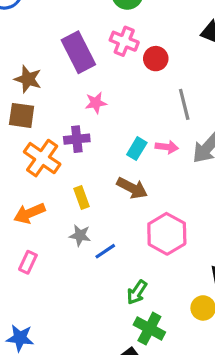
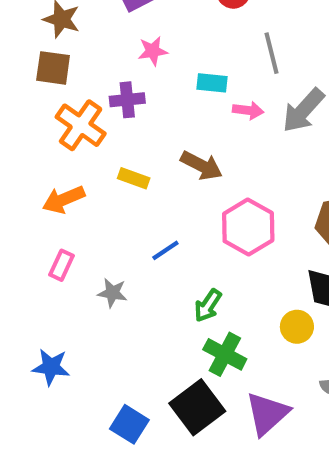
cyan rectangle: (137, 149) -> (212, 83), moved, turned 65
yellow rectangle: (82, 197) -> (134, 178), turned -50
gray star: (80, 235) -> (112, 293), moved

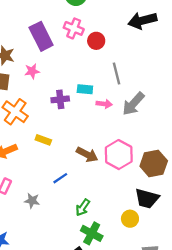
pink star: (153, 51) -> (32, 71), moved
purple cross: (127, 100) -> (60, 99), moved
brown arrow: (201, 166) -> (87, 155), moved
pink hexagon: (248, 227) -> (119, 155), moved

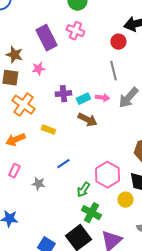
red circle: (96, 41) -> (118, 42), moved
cyan rectangle: (85, 89) -> (83, 99), moved, turned -32
brown arrow: (87, 155) -> (87, 120), moved
pink hexagon: (119, 155) -> (107, 175), moved

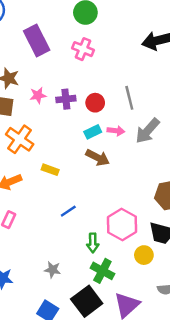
purple rectangle: (46, 38) -> (37, 41), moved
red circle: (118, 42) -> (95, 103), moved
purple cross: (63, 94) -> (66, 99), moved
gray star: (38, 184) -> (53, 270), moved
green arrow: (83, 190) -> (93, 243), turned -35

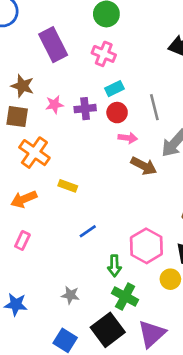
pink arrow: (116, 131) -> (128, 138), moved
cyan rectangle: (93, 132) -> (114, 89), moved
brown arrow: (98, 158) -> (144, 166), moved

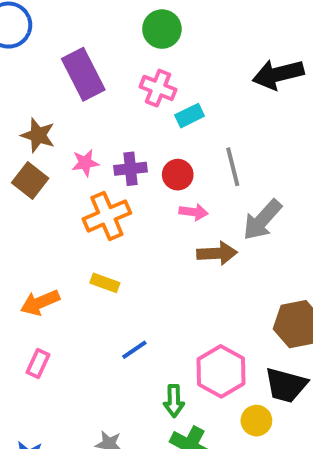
cyan rectangle: (114, 89) -> (190, 116), moved
brown square: (17, 117) -> (30, 181), turned 30
orange cross: (34, 153) -> (107, 216), moved, turned 32
brown arrow: (144, 166) -> (217, 253), turned -30

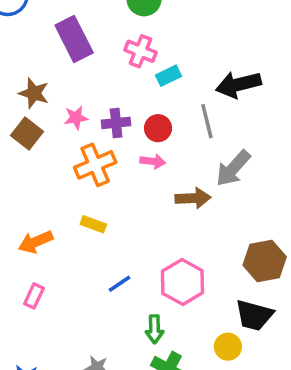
black arrow: (278, 74) -> (238, 84), moved
pink arrow: (193, 212) -> (153, 161), moved
pink hexagon: (221, 371) -> (182, 282), moved

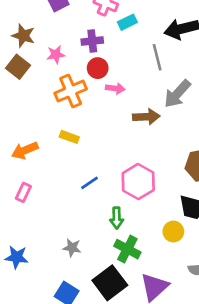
purple cross: (116, 123) -> (92, 41), moved
red circle: (158, 128) -> (98, 68), moved

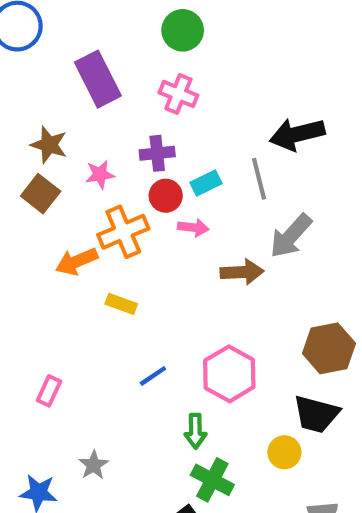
cyan rectangle: (127, 22) -> (206, 183), moved
orange arrow: (25, 150) -> (77, 261), moved
gray star: (72, 248) -> (94, 465), moved, turned 30

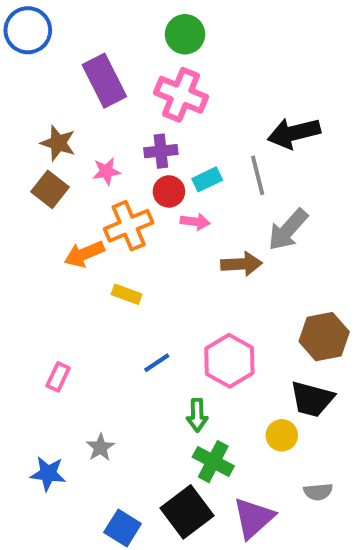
pink cross: (178, 94) -> (181, 95), size x1.4

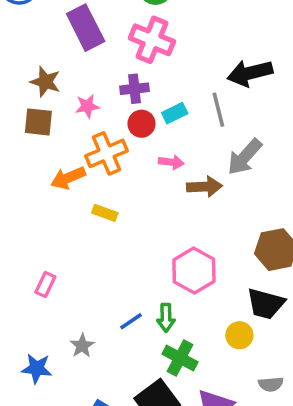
brown square: (50, 189) -> (38, 122), turned -32
pink arrow: (195, 222) -> (171, 162), moved
blue line: (157, 363) -> (131, 321), moved

